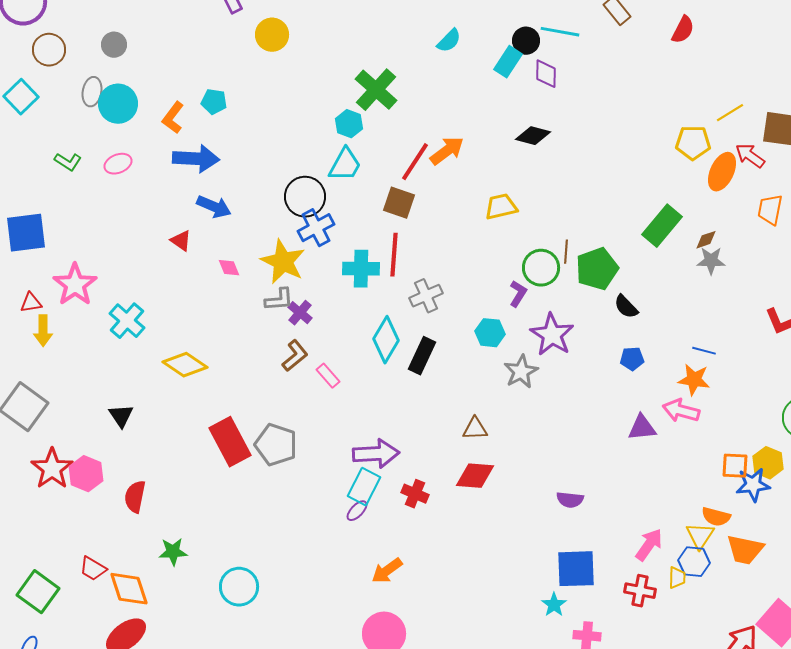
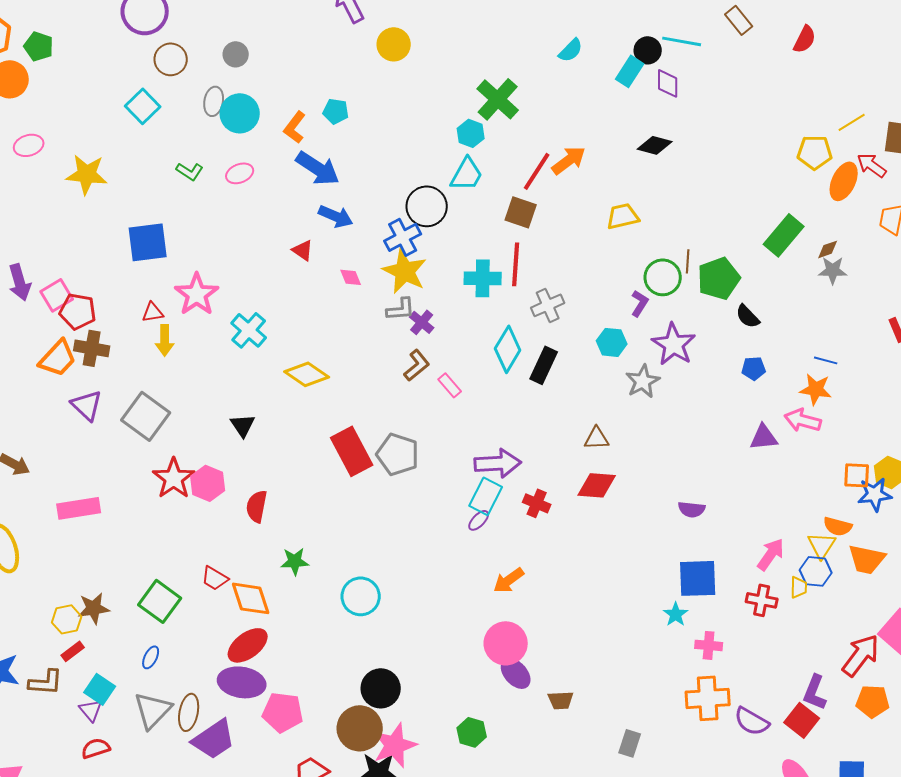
blue arrow: (196, 159) -> (318, 168), turned 30
blue cross: (316, 228) -> (403, 237), moved

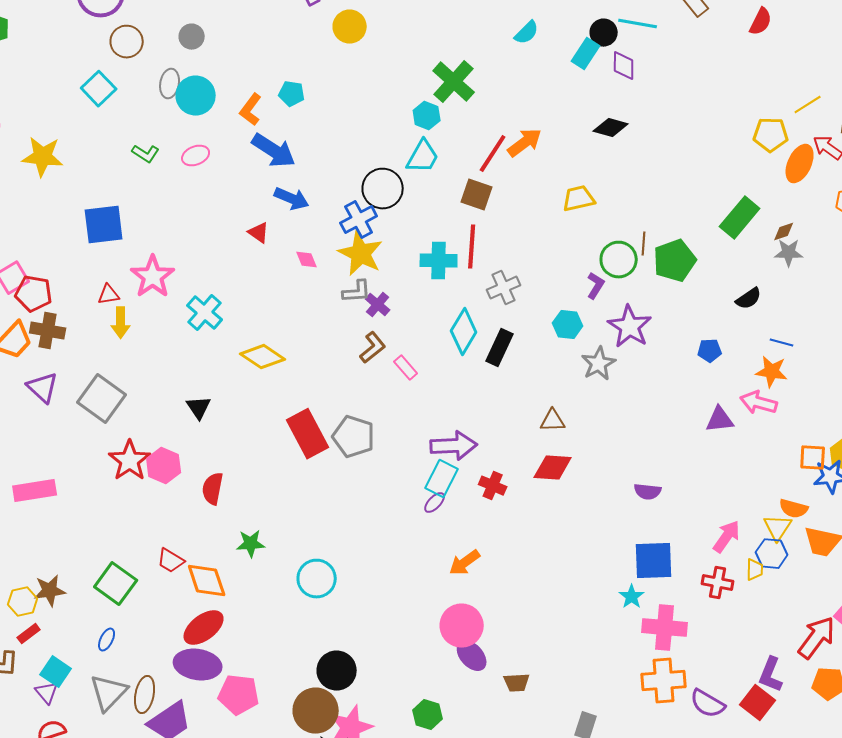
black semicircle: (748, 316) -> (749, 299), moved, turned -80
pink cross: (709, 645) -> (665, 628), size x1.6

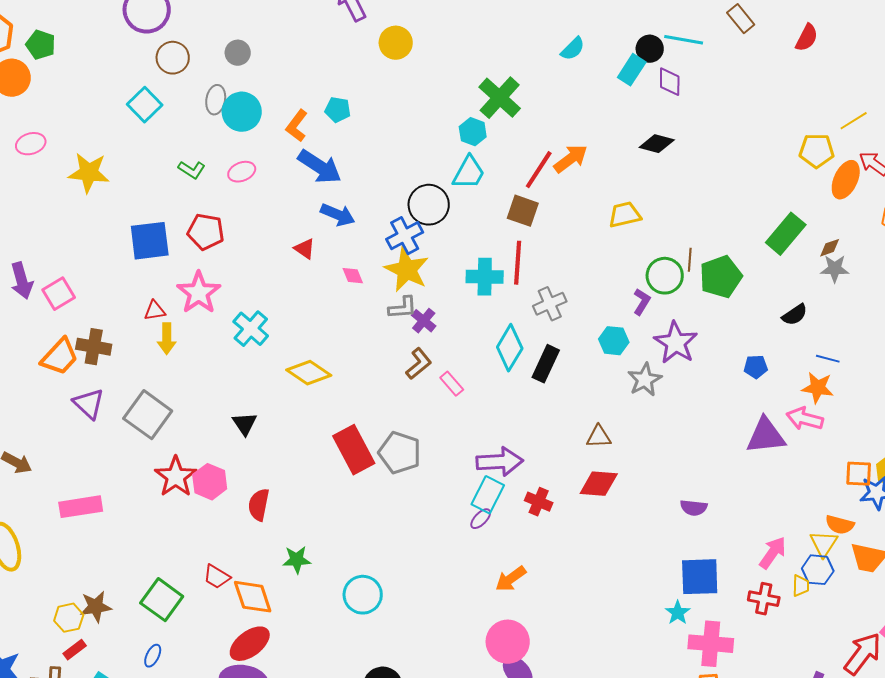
red pentagon: (34, 294) -> (206, 232), moved
purple triangle: (720, 420) -> (766, 436), size x1.4

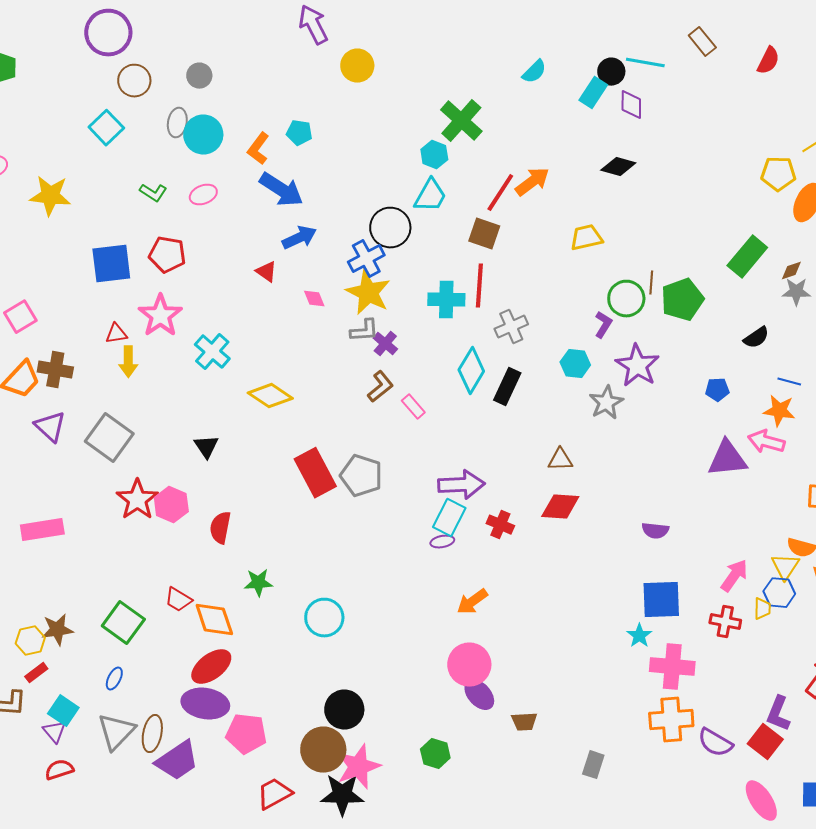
blue arrow: (338, 215) -> (299, 238), turned -48
purple ellipse: (481, 519) -> (442, 542), turned 35

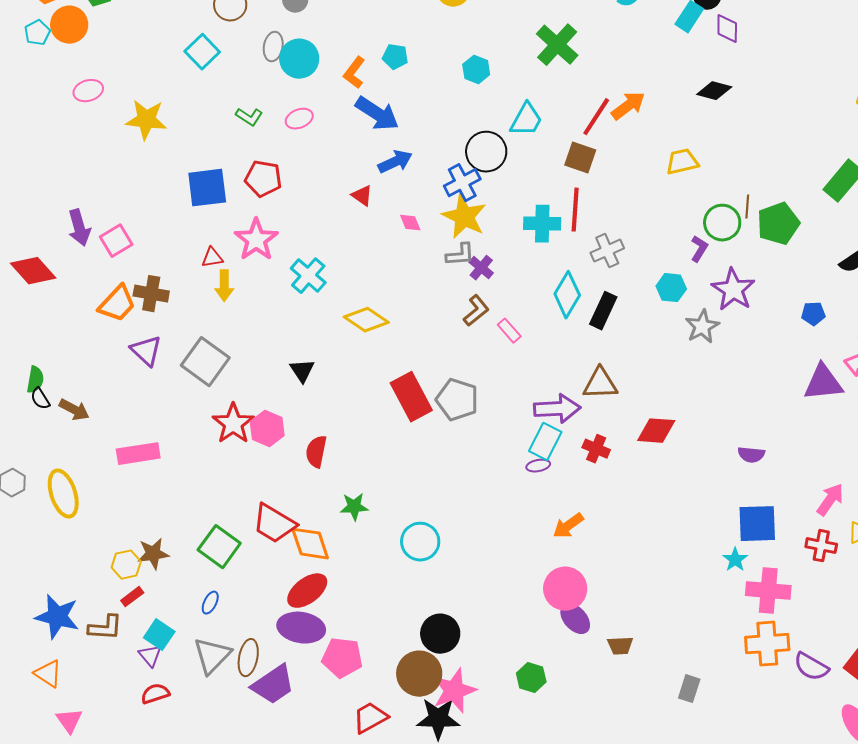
cyan hexagon: (434, 155) -> (476, 70), moved
brown triangle: (560, 460) -> (600, 384), moved, size x1.4
red trapezoid: (178, 600) -> (274, 524), size x1.6

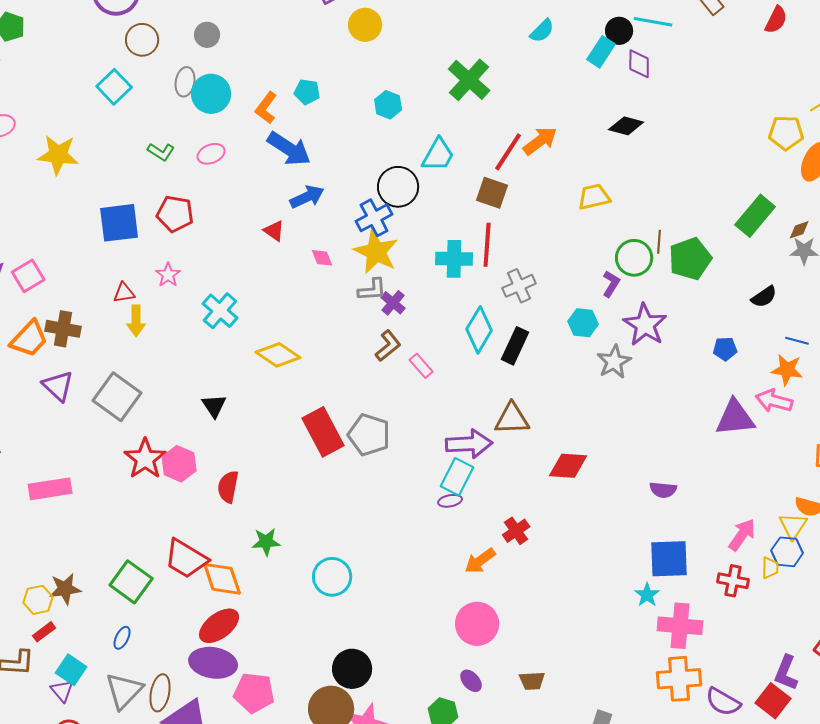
pink star: (256, 240) -> (168, 275), size x0.6
red cross: (596, 449) -> (516, 531), moved, turned 32
purple ellipse: (575, 619) -> (471, 681), moved, size x0.7

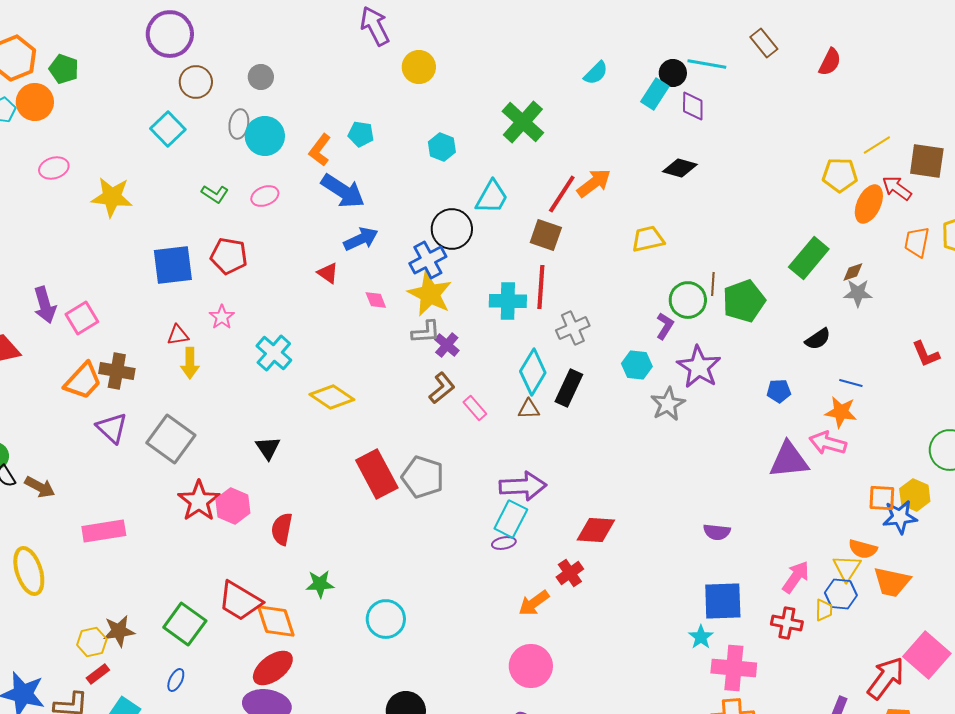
brown triangle: (512, 419) -> (529, 409), moved, size x0.6
red diamond: (568, 466) -> (596, 530), moved

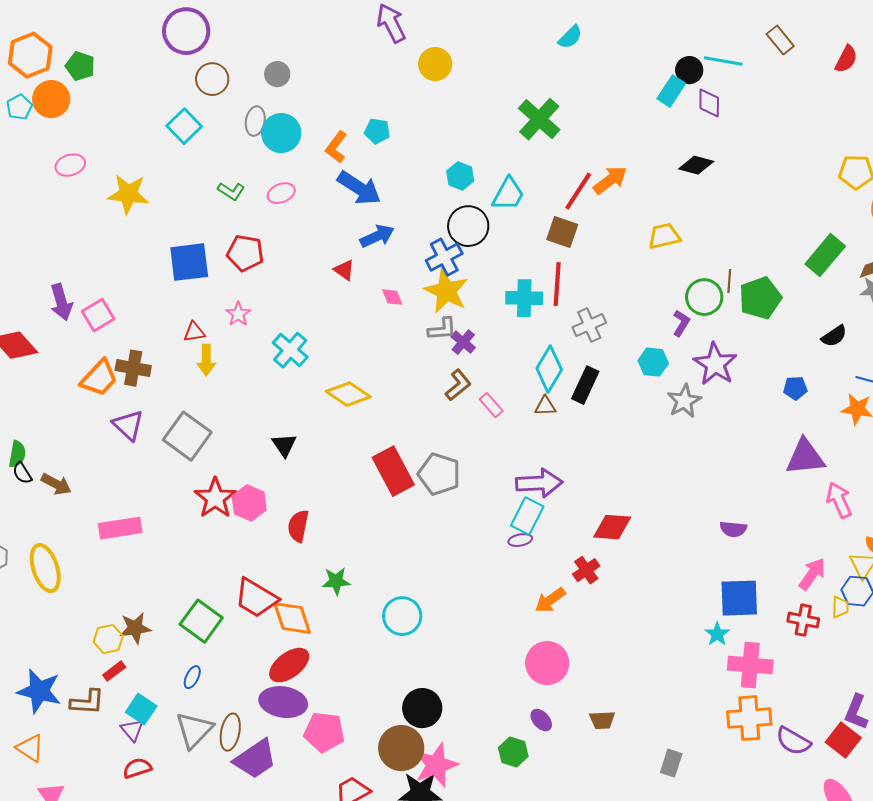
cyan semicircle: (596, 73) -> (570, 37), moved
cyan hexagon: (442, 147) -> (460, 176), moved
pink arrow: (828, 443) -> (839, 500), moved, turned 51

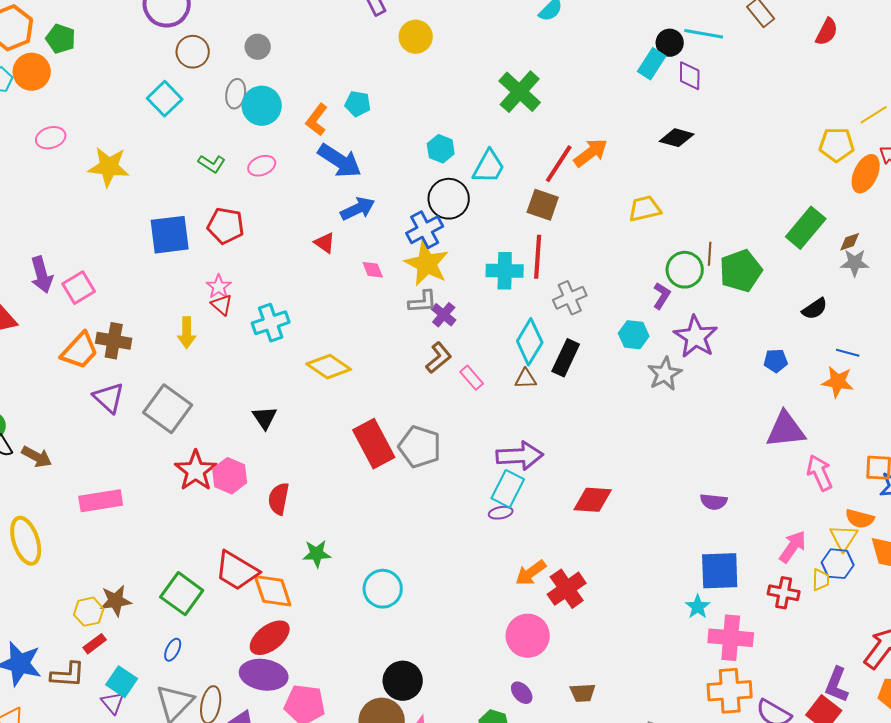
red triangle: (194, 332) -> (222, 305), moved, turned 50
cyan cross: (290, 350) -> (271, 323), turned 30
red cross: (586, 570) -> (567, 589), moved, size x1.4

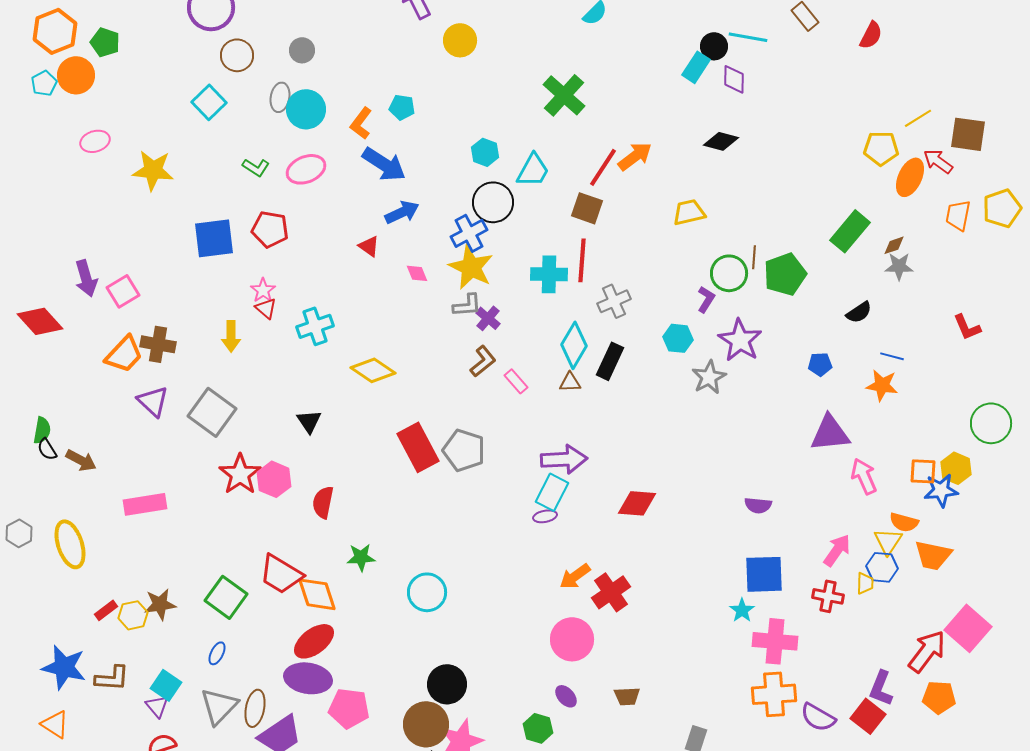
pink ellipse: (262, 166) -> (306, 169), size x1.4
red rectangle: (95, 644) -> (106, 610), moved

